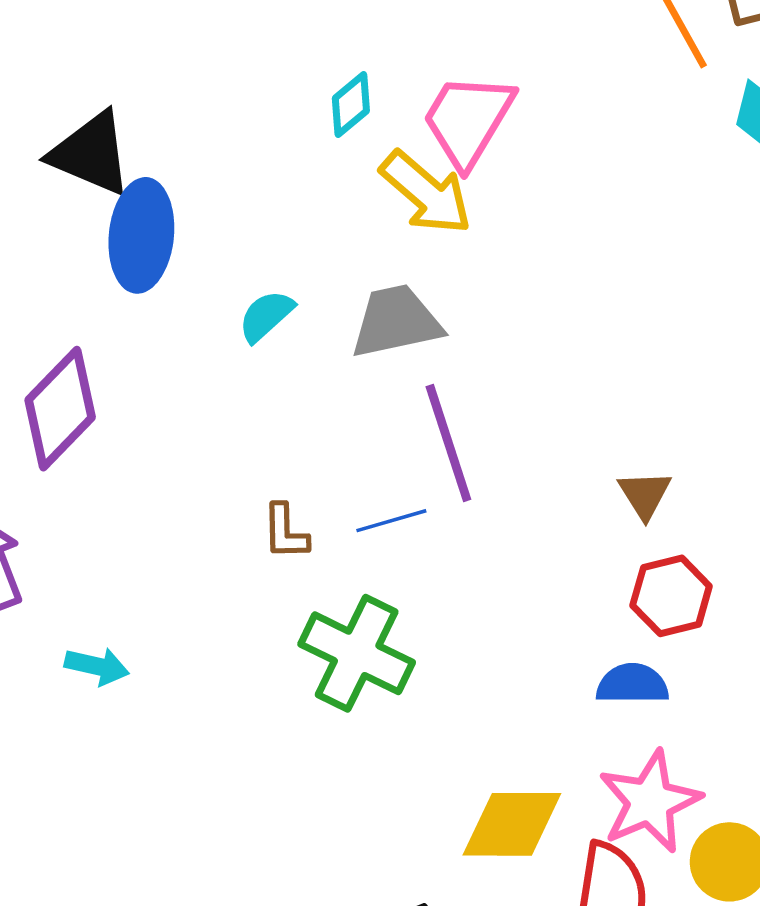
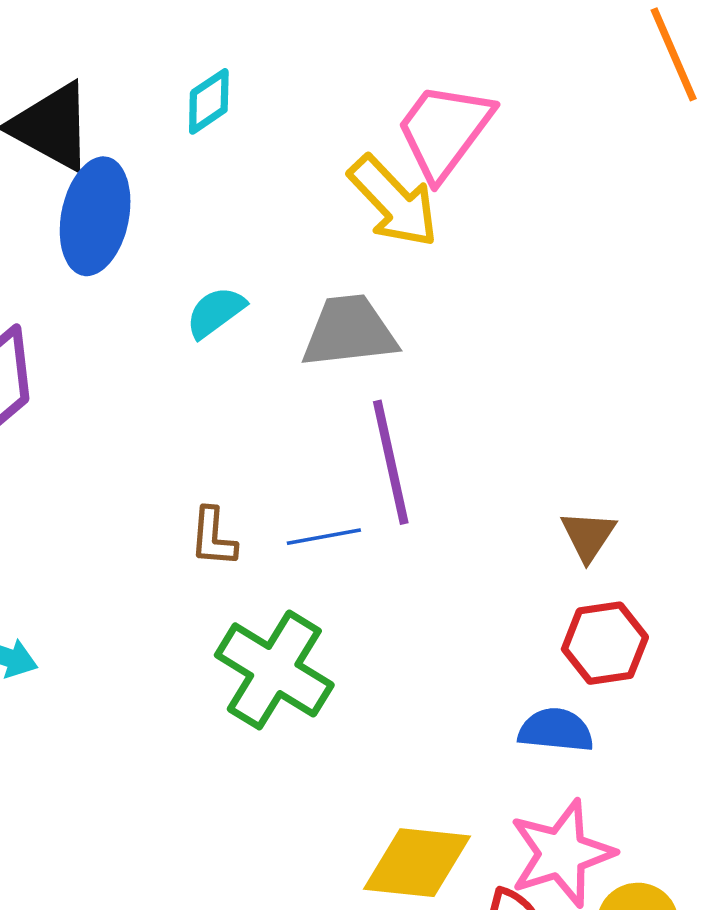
cyan diamond: (351, 104) -> (209, 101), moved

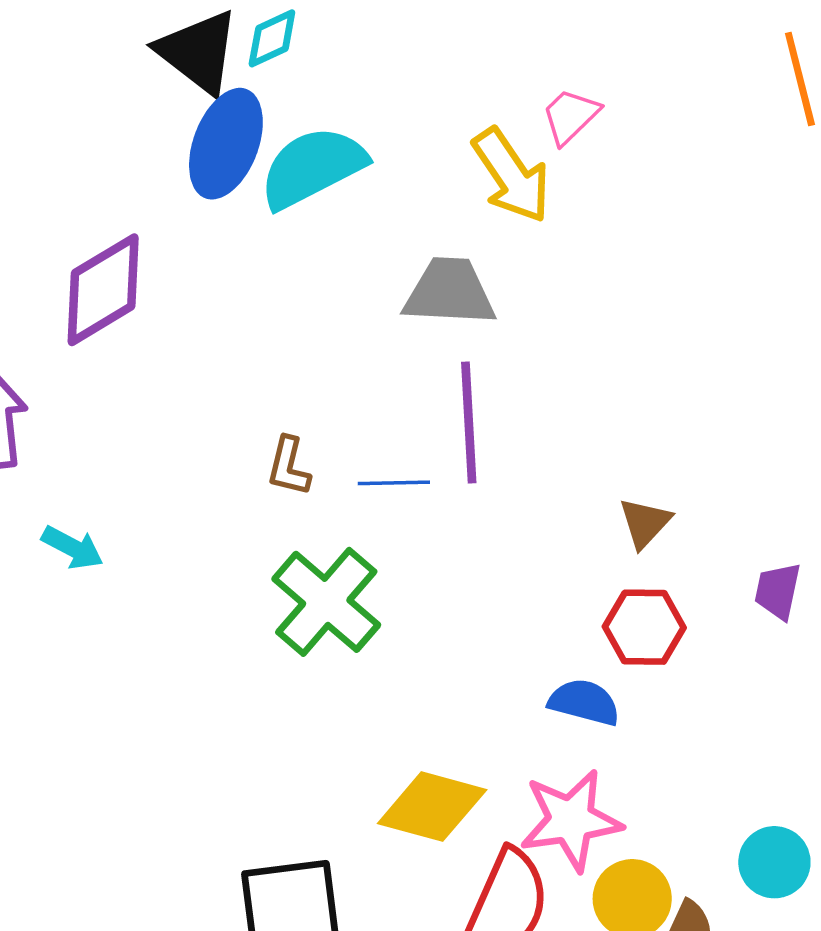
cyan diamond: (209, 101) -> (272, 38), moved
pink trapezoid: (444, 131) -> (570, 116), size x0.6
cyan semicircle: (216, 312) -> (312, 167), moved, size x1.8

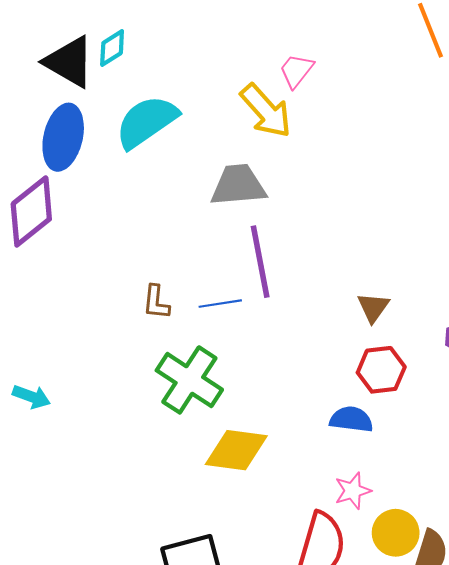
blue ellipse: (226, 144) -> (63, 137), moved
cyan arrow: (73, 548) -> (31, 397), moved
yellow diamond: (432, 807) -> (236, 450), moved
pink star: (571, 820) -> (353, 491), size x0.6

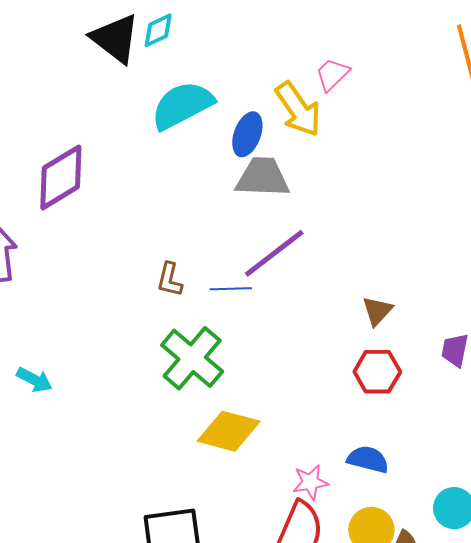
blue ellipse: (63, 137) -> (247, 134), moved, size x0.7
purple line: (260, 262) -> (274, 253), turned 56
cyan arrow: (31, 397) -> (34, 380), moved
blue semicircle: (351, 419) -> (368, 459), moved
pink star: (353, 491) -> (310, 482), moved

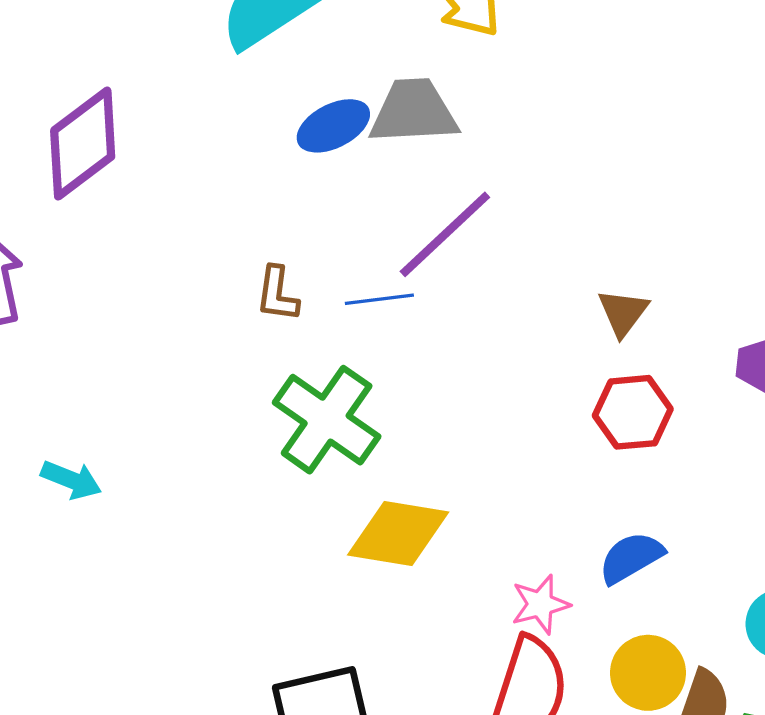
blue ellipse: (247, 134) -> (333, 126), moved, turned 48
blue semicircle: (368, 459) -> (631, 558), turned -39

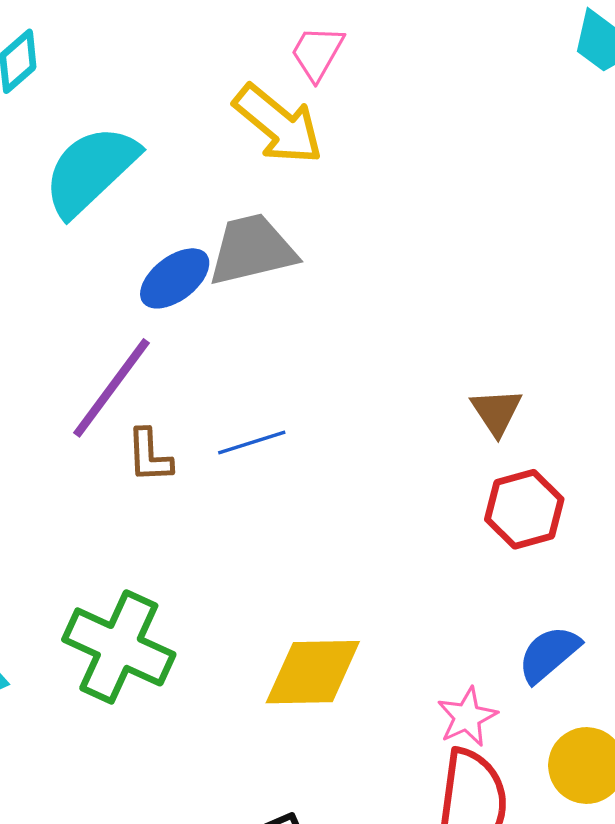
purple line: (445, 234) -> (112, 388), moved
green cross: (327, 420) -> (119, 647), moved

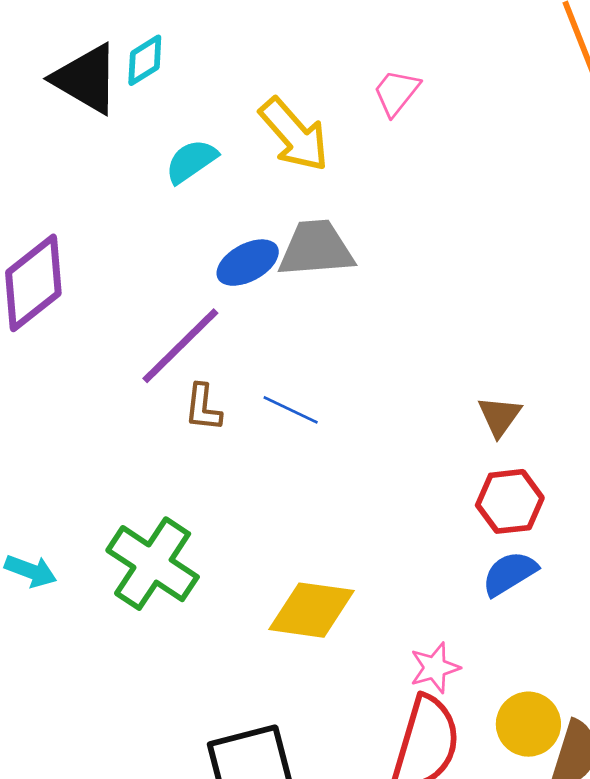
yellow arrow: (278, 124) -> (294, 135), moved
cyan semicircle: (91, 171) -> (191, 161), size x0.6
blue line: (252, 443) -> (291, 410), turned 34
blue semicircle: (549, 654) -> (510, 574), moved

